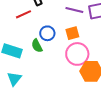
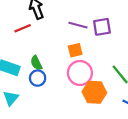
blue circle: (47, 33) -> (38, 78), moved

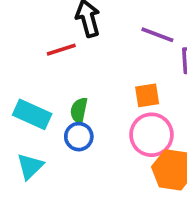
purple line: (78, 25) -> (157, 35), moved
green semicircle: (36, 63) -> (79, 111), turned 32

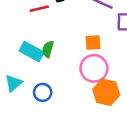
cyan rectangle: (32, 114) -> (32, 52), moved
blue circle: (79, 137) -> (43, 92), moved

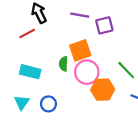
orange square: (93, 42) -> (80, 50), size x1.5
green semicircle: (48, 49) -> (63, 64), moved

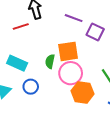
purple square: (104, 25) -> (95, 32), turned 30
blue circle: (48, 104) -> (31, 87), moved

